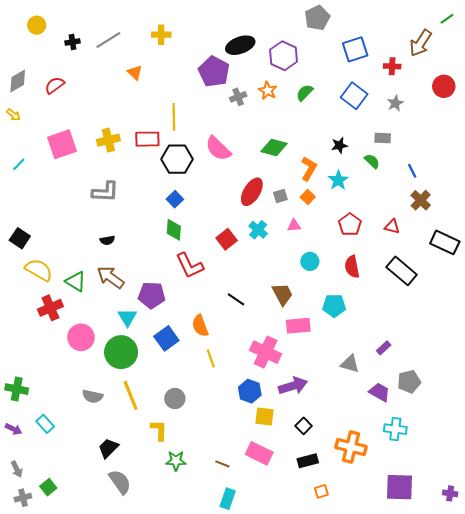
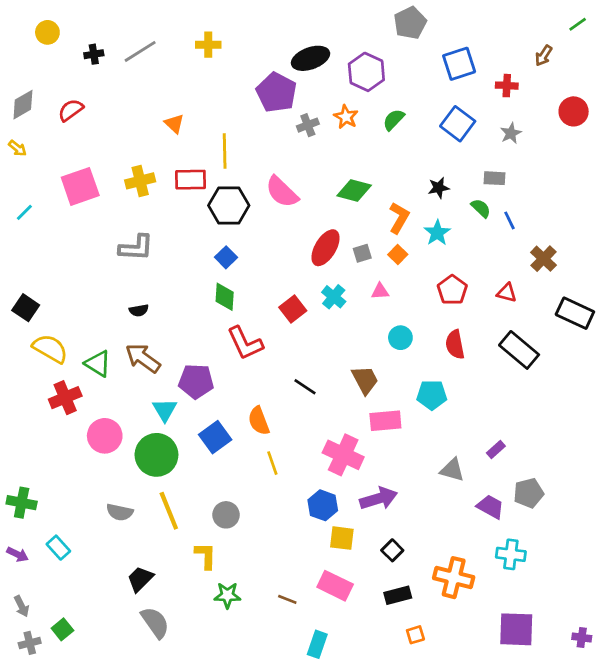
brown arrow: (421, 43) -> (544, 56), size x0.6
orange triangle: (135, 73) -> (174, 124), moved
blue line: (412, 171) -> (509, 220), moved
cyan rectangle: (228, 499) -> (317, 644), moved

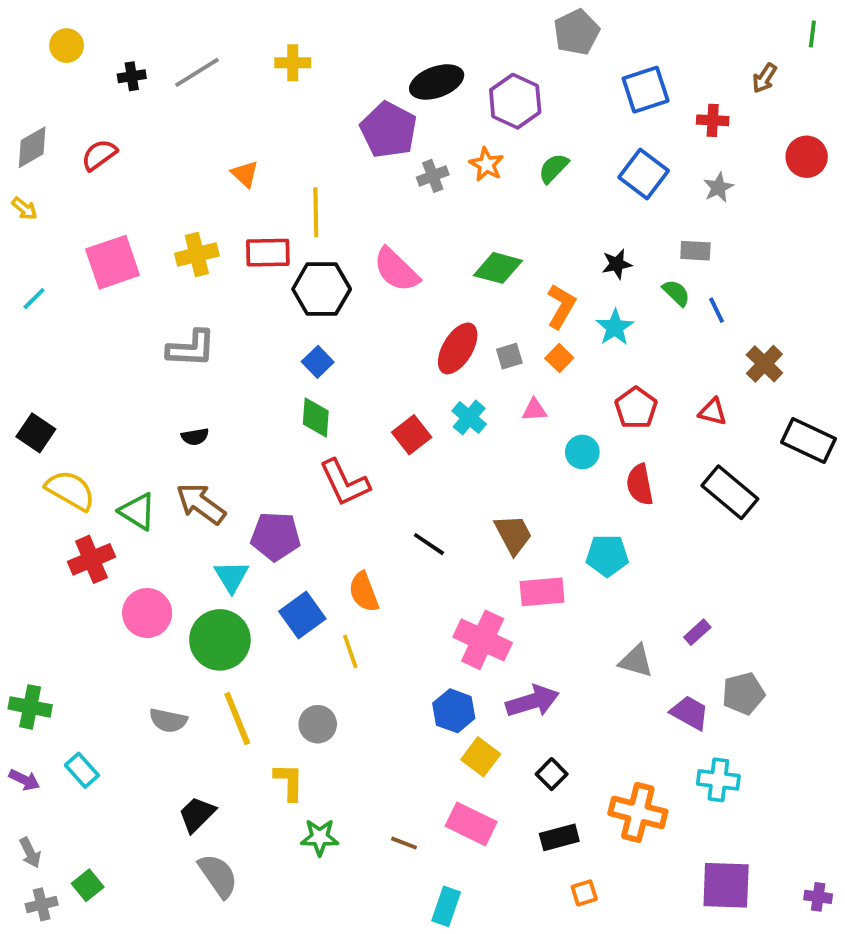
green line: (578, 24) -> (812, 34), turned -48
cyan circle: (400, 338) -> (582, 452), moved
yellow line: (272, 463) -> (350, 651), moved
yellow square: (342, 538) -> (481, 757), turned 30

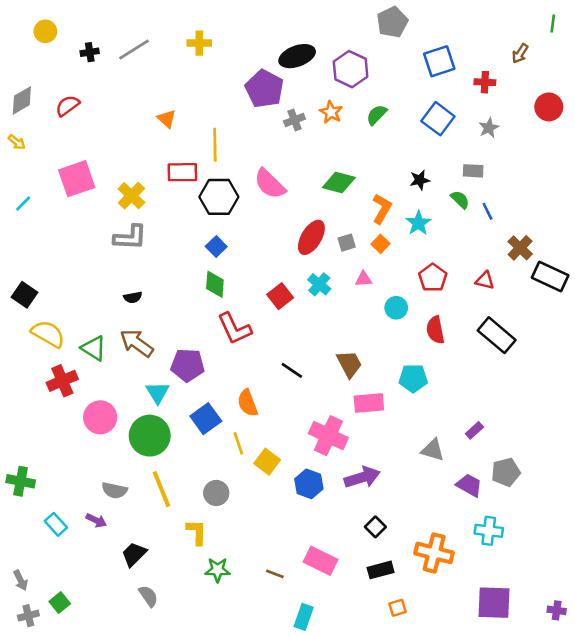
yellow cross: (197, 255) -> (131, 196), moved, turned -32
black rectangle: (809, 440) -> (550, 276), moved
yellow square: (481, 757) -> (267, 462), moved
purple arrow: (24, 780) -> (96, 520), moved
gray semicircle: (218, 876) -> (148, 596), size x0.7

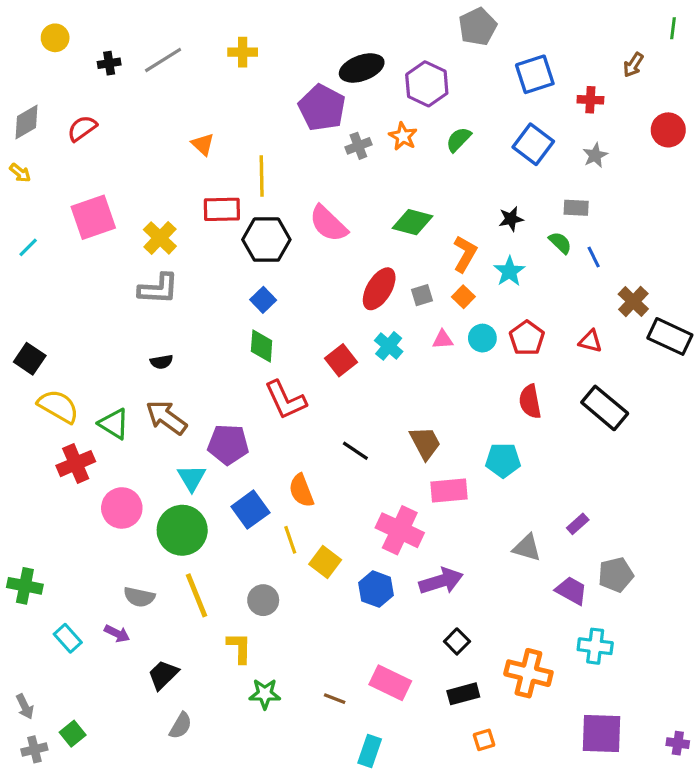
cyan circle: (396, 308) -> (482, 338), moved
gray semicircle: (148, 596) -> (181, 726), turned 65

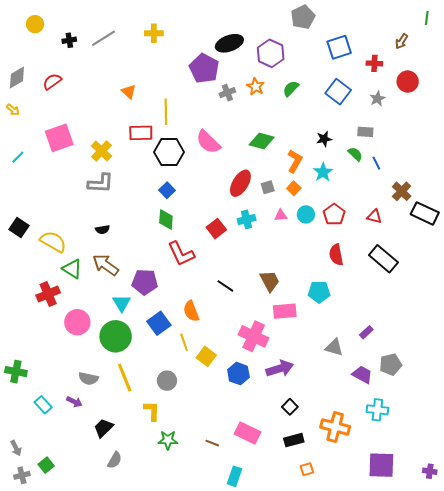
red circle: (668, 130) -> (408, 82), moved
cyan cross: (389, 346) -> (247, 219), turned 36
yellow semicircle: (58, 406) -> (53, 242), moved

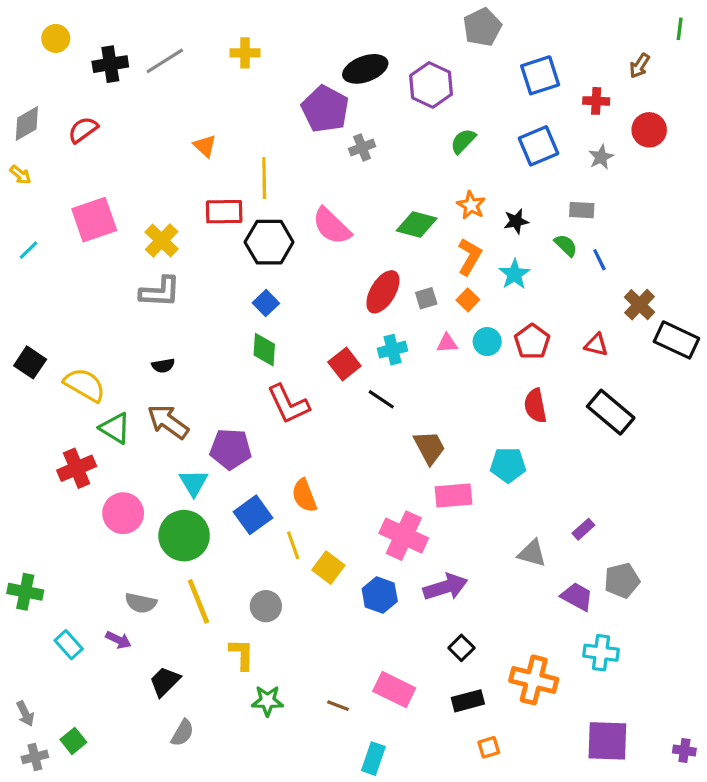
black cross: (69, 40) -> (110, 64), size x1.5
orange star: (256, 87) -> (471, 205), moved
blue square: (338, 92) -> (538, 146), turned 30
black line: (225, 286) -> (381, 399), moved

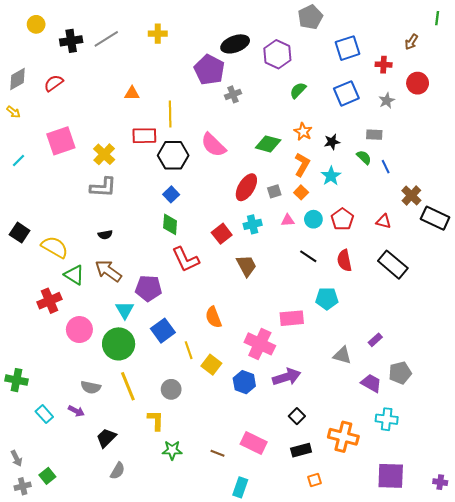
orange triangle: (205, 146) -> (132, 93), turned -42
black line: (381, 399) -> (308, 256), moved
brown trapezoid: (429, 447) -> (246, 266), moved
orange semicircle: (304, 496) -> (213, 317), moved

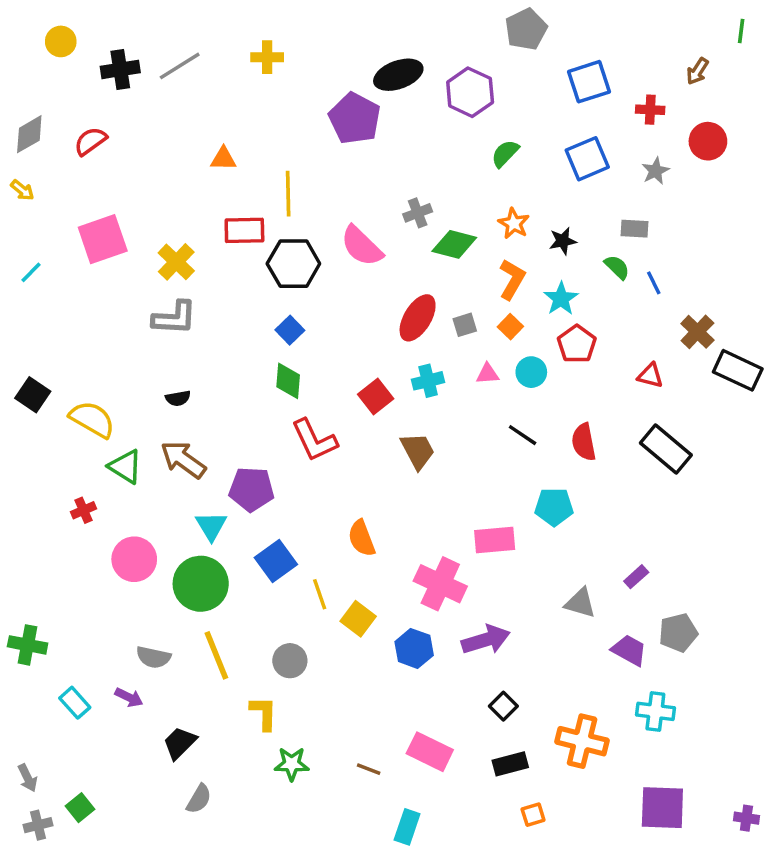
gray cross: (233, 94) -> (418, 213), moved
red pentagon: (342, 219) -> (577, 344), moved
red cross: (49, 301) -> (83, 510), size x0.6

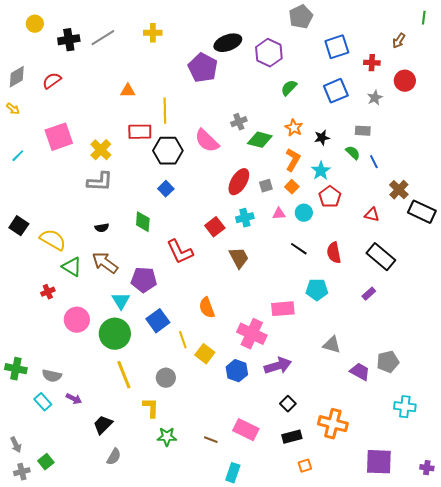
green diamond: (288, 381) -> (143, 222), moved
purple rectangle: (636, 577) -> (369, 294), moved
gray semicircle: (153, 657) -> (52, 376), moved
cyan cross: (655, 711) -> (405, 407), moved

